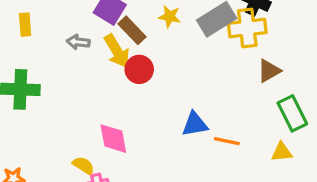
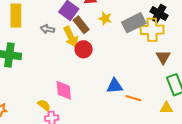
yellow rectangle: (25, 25) -> (16, 16), size x1.6
brown triangle: (269, 71) -> (163, 57), turned -35

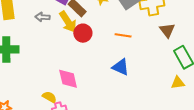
blue triangle: (115, 86) -> (121, 67), turned 36
orange line: (133, 98) -> (123, 35), moved

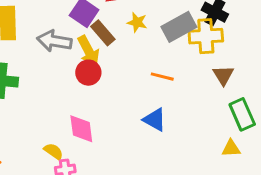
gray arrow: (43, 17) -> (54, 41), size x1.6
red circle: (83, 33) -> (88, 73), moved

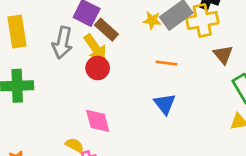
yellow star: (137, 22) -> (152, 20), moved
gray arrow: (54, 41) -> (62, 43), turned -80
blue triangle: (155, 120) -> (165, 104), turned 30

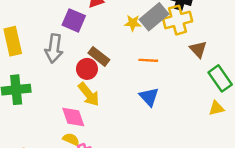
brown rectangle: (106, 30) -> (99, 56), moved
yellow arrow: (95, 48) -> (89, 94), moved
pink diamond: (98, 121) -> (73, 117), moved

